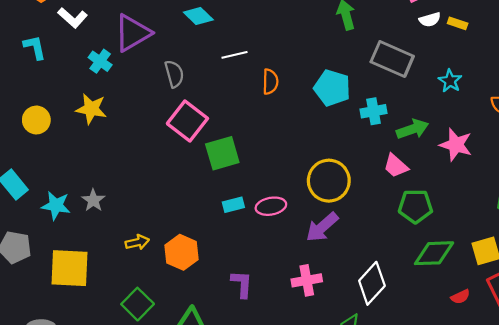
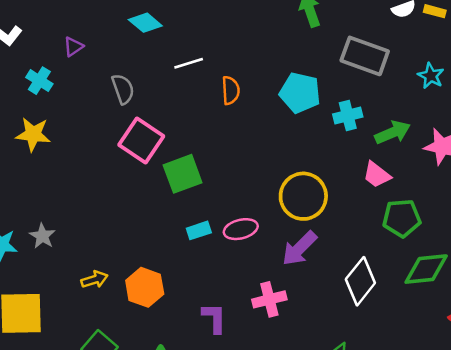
purple triangle: (132, 33) -> (73, 47), size x0.5
pink cross: (307, 280) -> (269, 299), moved
white diamond: (372, 283) -> (360, 281), moved

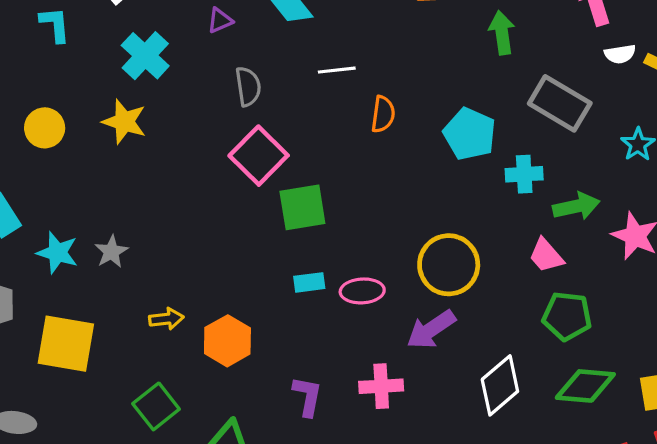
purple triangle: (73, 47) -> (220, 20), moved
cyan cross: (39, 81) -> (145, 56), size x1.4

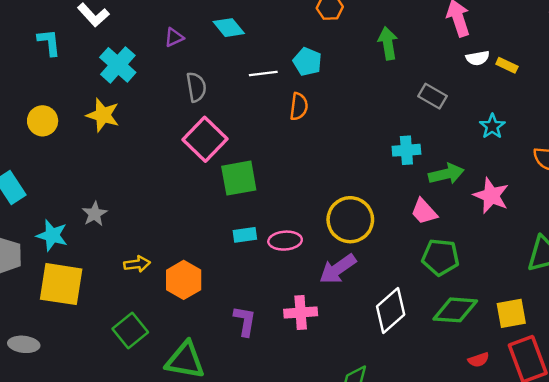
gray rectangle: (560, 103) -> (433, 96), size x0.6
cyan pentagon: (470, 134) -> (307, 62), moved, size x0.7
cyan star: (57, 253) -> (52, 235), moved

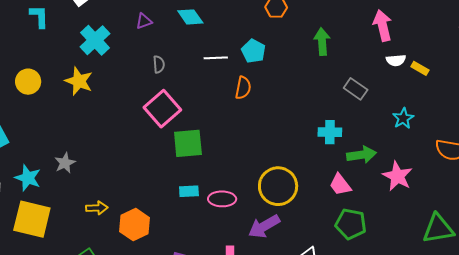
gray semicircle: (196, 87) -> (159, 64), size x0.7

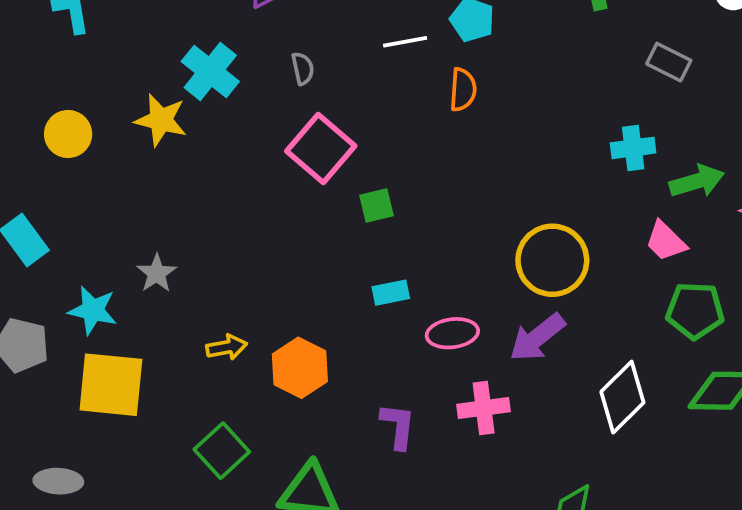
cyan cross: (95, 40) -> (210, 71), moved
green square: (188, 143) -> (376, 205), size x0.6
pink ellipse: (222, 199) -> (452, 333), moved

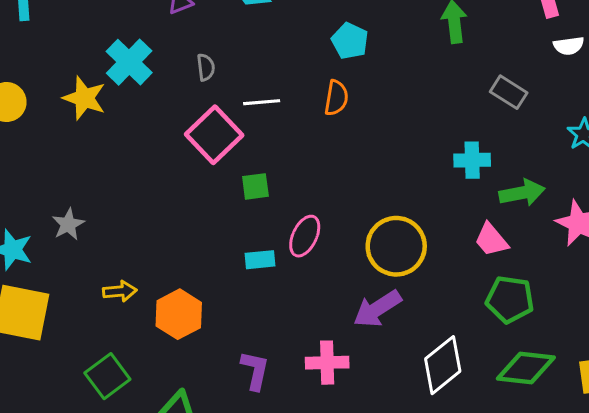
white line: (405, 42) -> (262, 102), moved
pink ellipse: (452, 333) -> (305, 236), moved, turned -63

